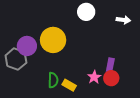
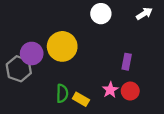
white arrow: (123, 20) -> (144, 14), moved, turned -40
purple rectangle: (110, 65) -> (127, 62), moved

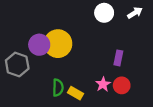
white circle: (101, 14) -> (104, 13), moved
purple circle: (32, 53) -> (39, 45), moved

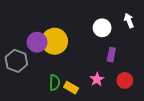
white circle: (104, 13) -> (102, 28), moved
white arrow: (135, 13) -> (129, 21), moved, turned -80
red circle: (122, 85) -> (125, 80), moved

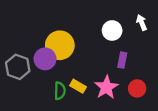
purple circle: (37, 42) -> (45, 59), moved
pink star: (97, 79) -> (106, 87), size x1.5
yellow rectangle: (71, 88) -> (78, 86), moved

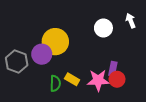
purple rectangle: (122, 60) -> (113, 69), moved
pink star: (106, 87) -> (98, 80), turned 30
red circle: (137, 88) -> (117, 79), moved

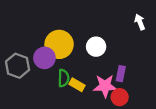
white circle: (103, 28) -> (96, 47), moved
red circle: (117, 79) -> (120, 97), moved
green semicircle: (55, 83) -> (64, 78), moved

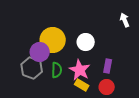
gray hexagon: (18, 66) -> (32, 68), moved
yellow rectangle: (77, 85) -> (82, 85), moved
pink star: (105, 86) -> (80, 70), moved, turned 30

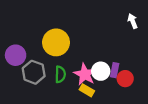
white circle: (86, 42) -> (101, 71), moved
purple circle: (40, 52) -> (16, 55), moved
red circle: (107, 87) -> (125, 79), moved

